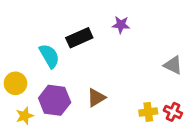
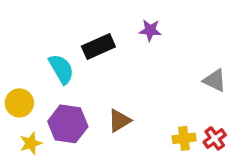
red cross: (173, 112) -> (215, 138), turned 30

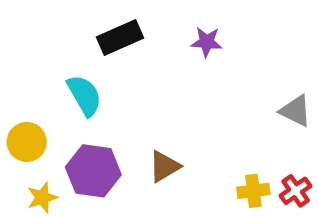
black rectangle: (98, 46) -> (120, 38), moved

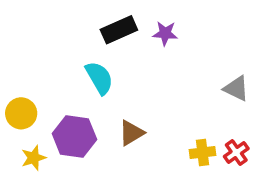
black rectangle: (120, 38) -> (119, 30), moved
cyan semicircle: (84, 95) -> (99, 78), moved

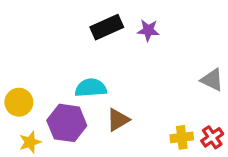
cyan semicircle: (99, 78) -> (91, 88), moved, turned -64

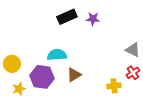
red cross: (212, 137) -> (133, 73), moved

